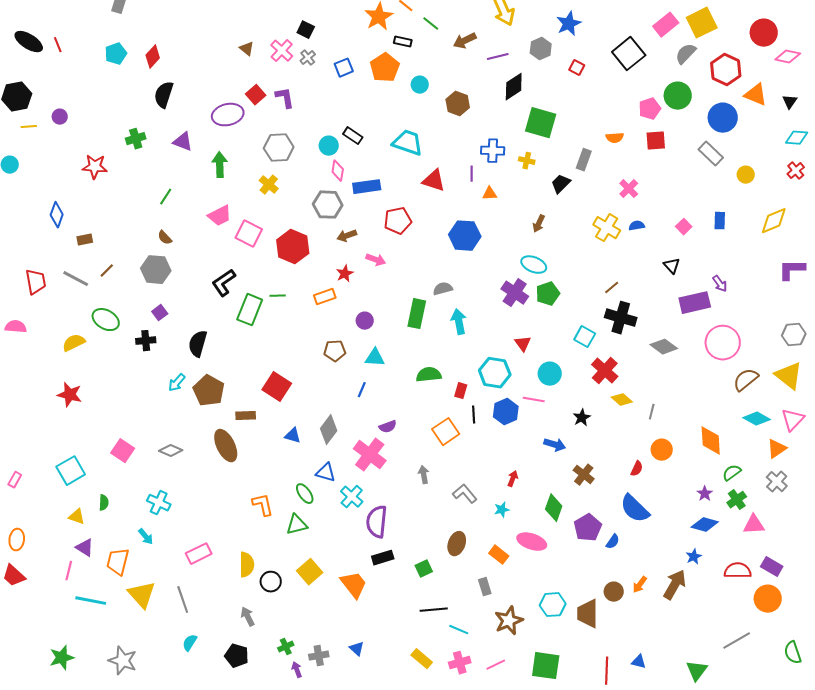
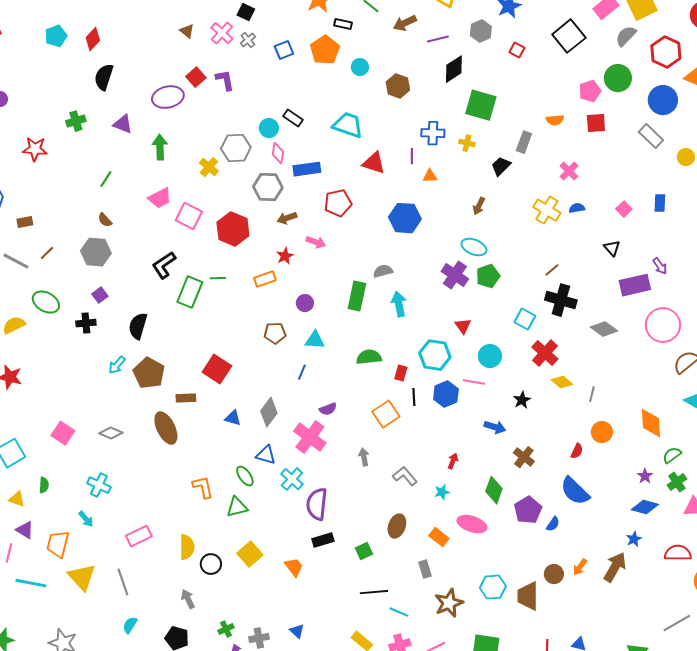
gray hexagon: (279, 148) -> (236, 148), moved
orange trapezoid: (354, 585) -> (294, 567), size x0.7

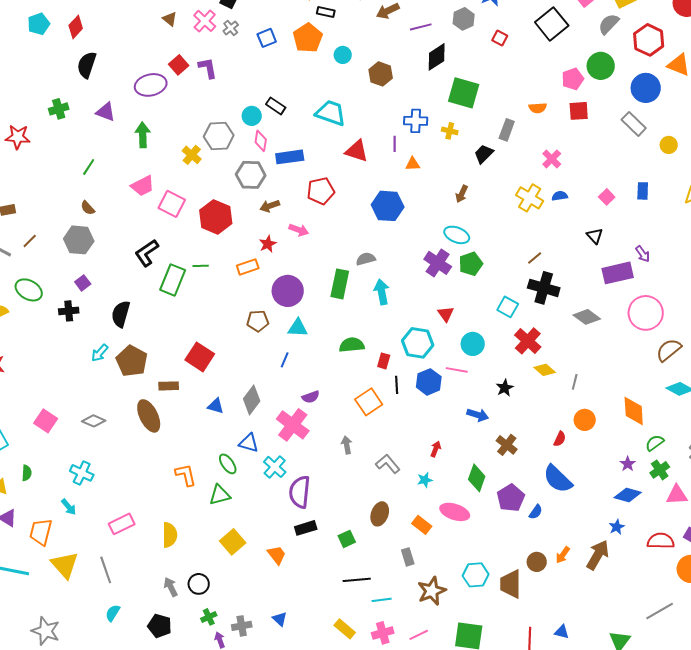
purple circle: (305, 303) -> (288, 291), size x1.8
black circle: (211, 564) -> (199, 584), moved
cyan line: (399, 612) -> (382, 600), turned -30

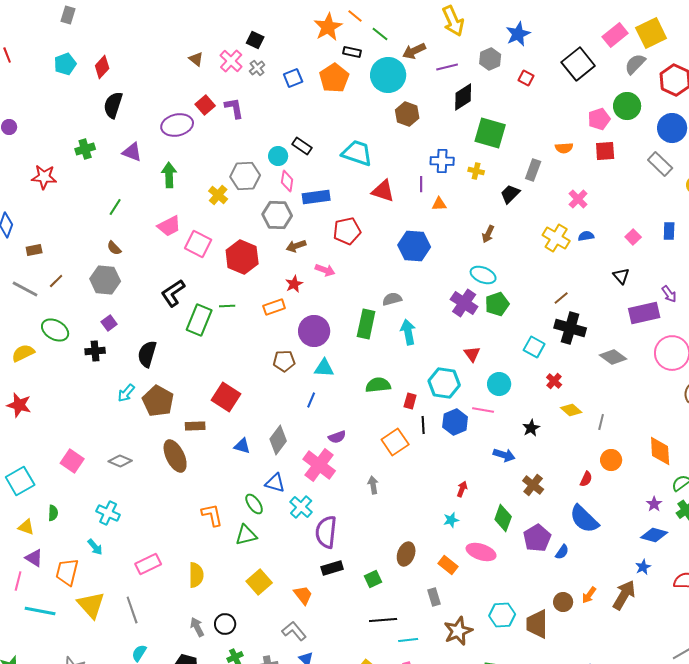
cyan circle: (343, 55) -> (388, 75), moved, size x2.0
red cross: (528, 341) -> (554, 381), size x0.6
gray L-shape: (388, 464) -> (294, 631), moved

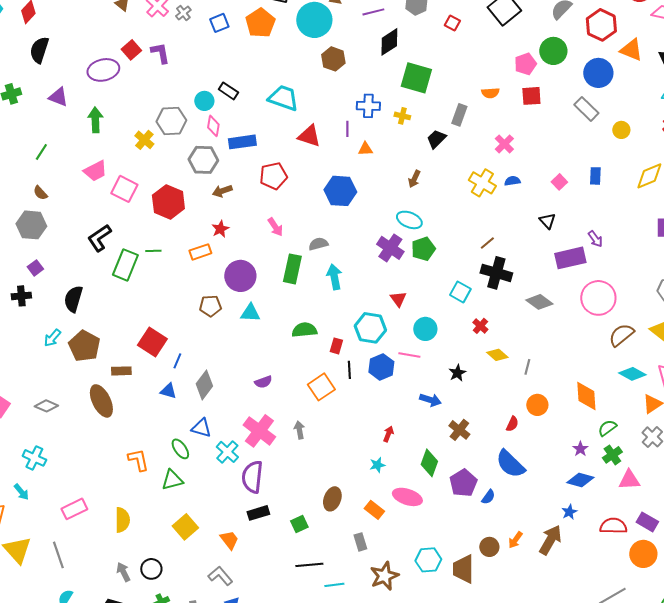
pink arrow: (325, 270) -> (275, 227), moved, turned 36
blue line: (311, 400) -> (177, 361), moved
pink cross: (319, 465) -> (259, 431), moved

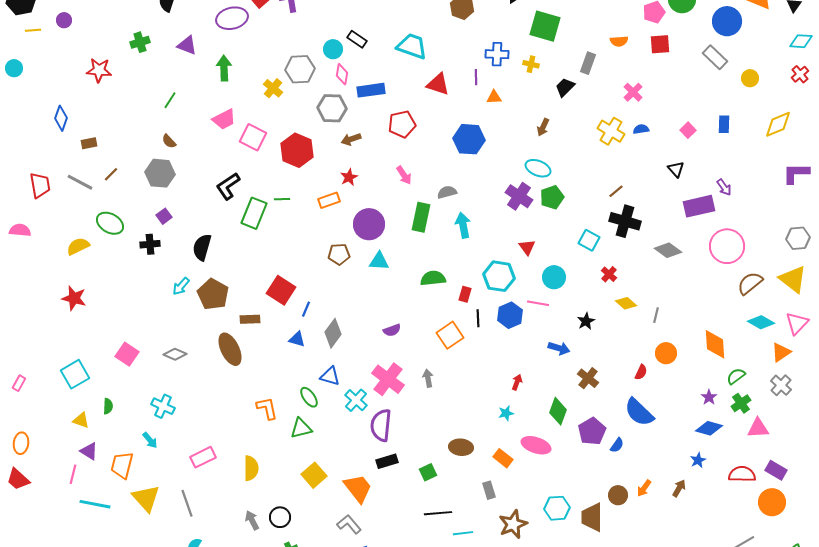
brown ellipse: (332, 499) -> (461, 447), turned 75
orange trapezoid: (229, 540) -> (358, 488), size x1.5
brown arrow: (550, 540) -> (679, 488), size x0.6

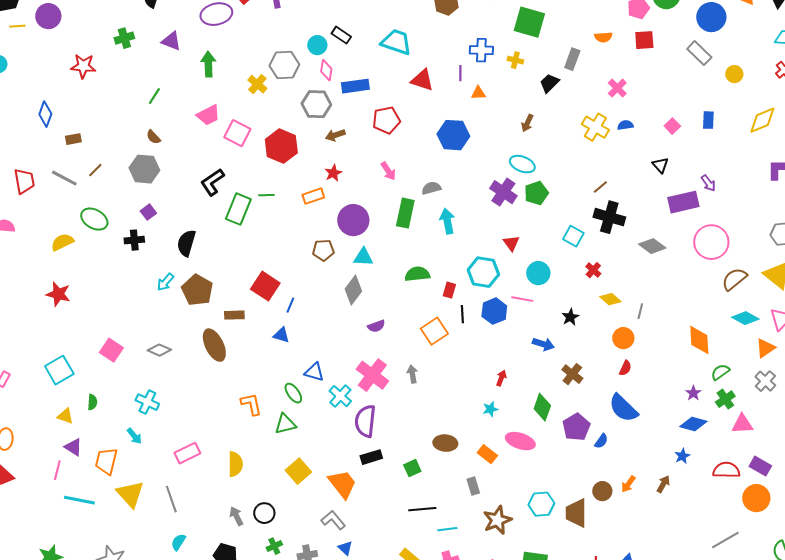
purple circle: (64, 20) -> (48, 16), size x1.6
gray diamond: (333, 333) -> (353, 290), moved
orange circle: (666, 353) -> (623, 338), moved

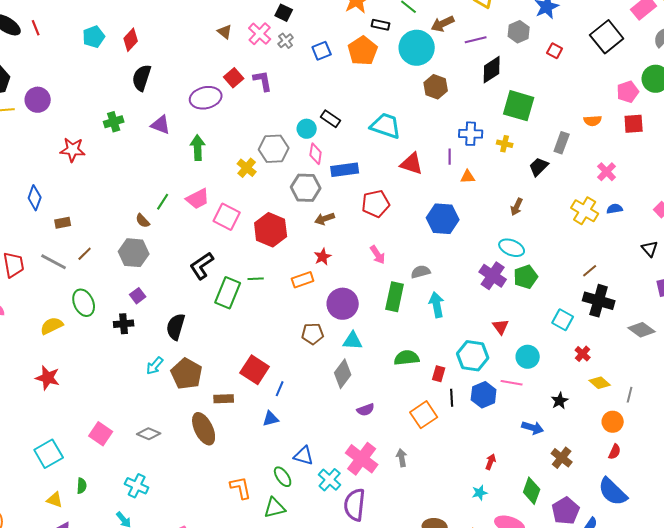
green line: (154, 96) -> (163, 202), moved
green ellipse: (94, 219) -> (84, 303), turned 36
blue triangle: (281, 335) -> (271, 419), turned -30

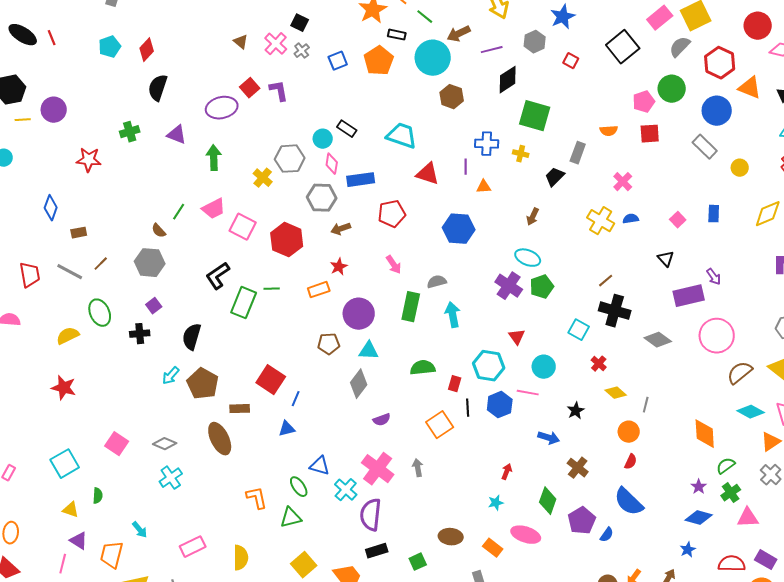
cyan cross: (137, 486) -> (171, 478), moved, turned 30

